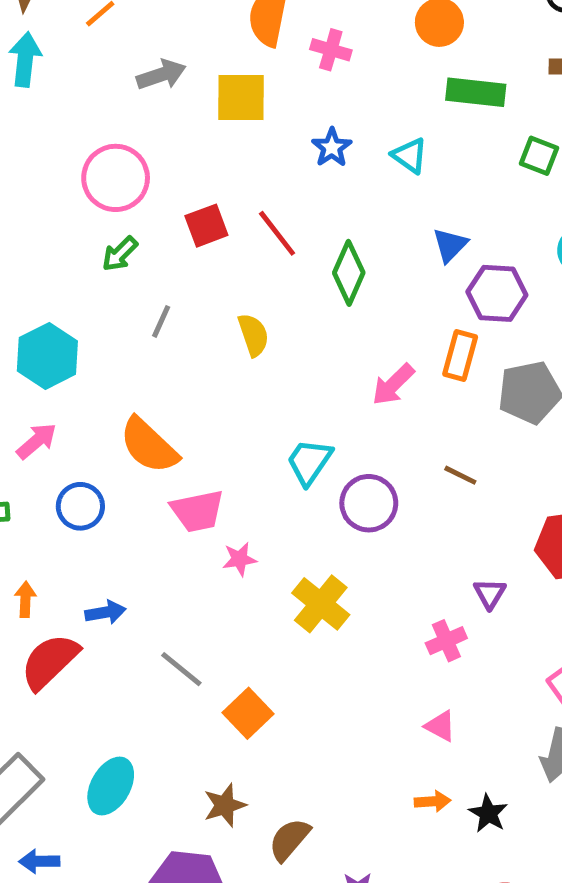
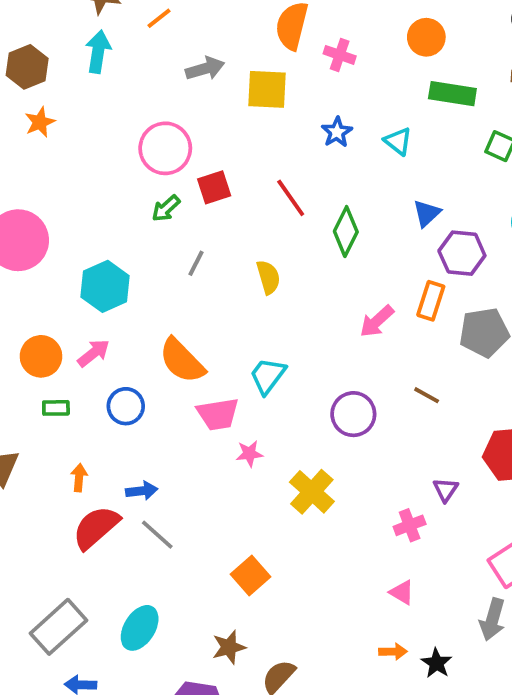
red square: (206, 226) -> (214, 187), moved
cyan trapezoid: (309, 462) -> (268, 376), moved
gray line: (181, 669) -> (157, 535), moved

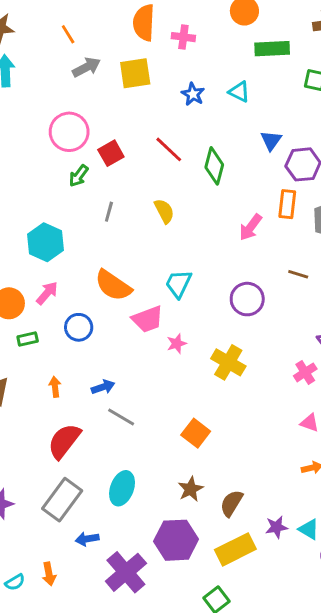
orange line: (159, 18) -> (68, 34), moved, turned -72
red semicircle: (96, 527) -> (64, 441), moved

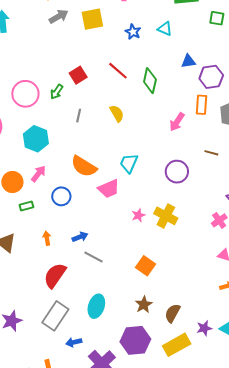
pink circle: (69, 132) -> (25, 94), moved
blue triangle: (271, 140) -> (188, 61), turned 49
pink star: (177, 344) -> (138, 215), moved

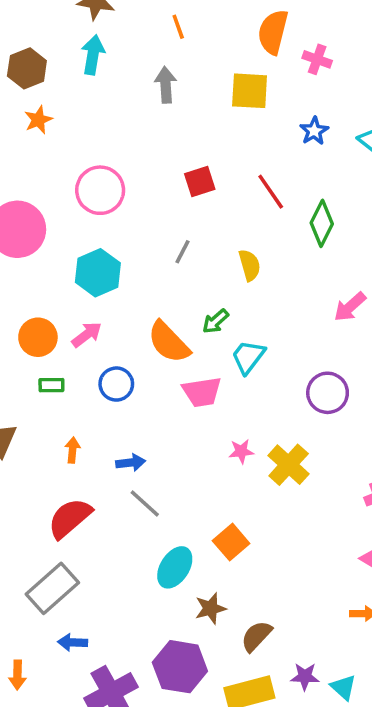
gray arrow: (59, 16) -> (166, 85), moved, turned -78
green arrow: (57, 92) -> (216, 321), moved
cyan ellipse: (96, 306) -> (175, 567), moved

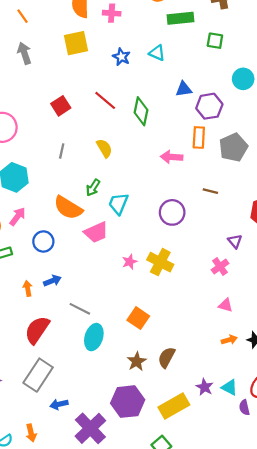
pink arrow: (350, 307) -> (172, 157), turned 60
blue arrow: (131, 463) -> (52, 281), moved
cyan ellipse: (175, 567) -> (94, 337), moved
brown semicircle: (256, 636) -> (167, 357), moved
purple star: (305, 676) -> (205, 387), turned -30

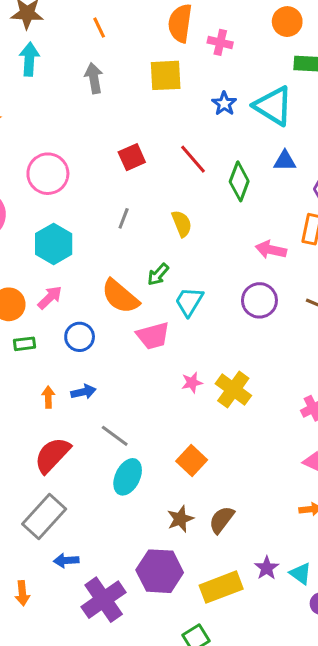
cyan triangle: (157, 53) -> (273, 106), size x1.8
blue triangle: (184, 89) -> (285, 161), moved
purple circle: (172, 212) -> (259, 300), moved

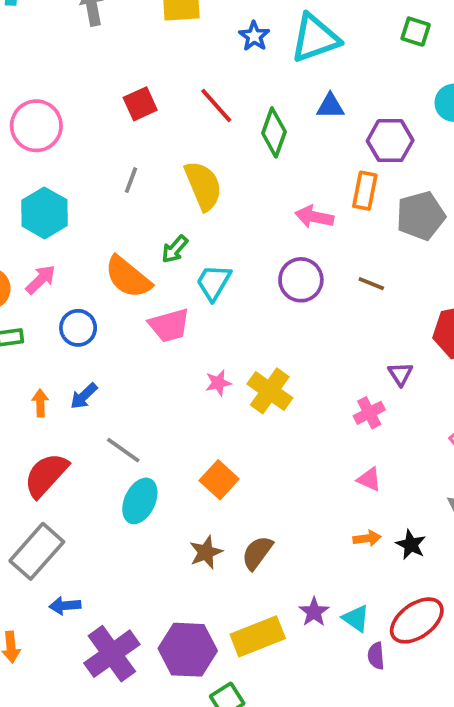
cyan triangle: (273, 106) -> (315, 38), turned -51
yellow semicircle: (182, 224) -> (203, 186), size x1.5
blue arrow: (83, 392) -> (84, 396), turned 150
purple hexagon: (160, 571) -> (188, 650), moved

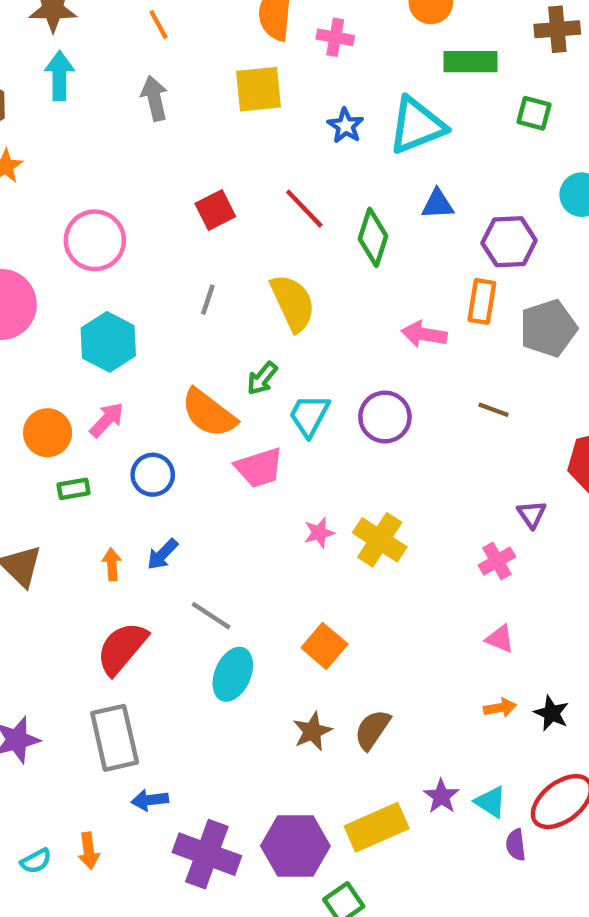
purple circle: (301, 280) -> (385, 417), moved
gray rectangle: (37, 551) -> (115, 738), turned -52
purple cross: (112, 654) -> (207, 854), turned -32

